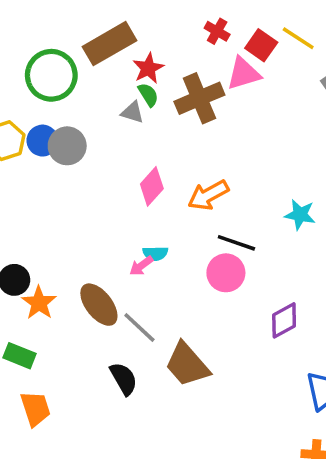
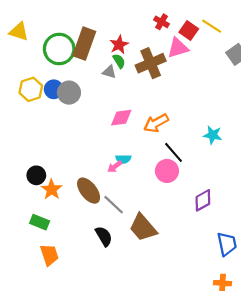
brown rectangle: (109, 44) -> (84, 44), moved, turned -40
pink diamond: (152, 186) -> (121, 118), turned 40
black line: (236, 243) -> (173, 152), turned 30

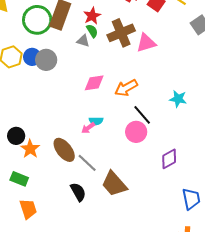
pink triangle: (178, 48) -> (146, 43), moved

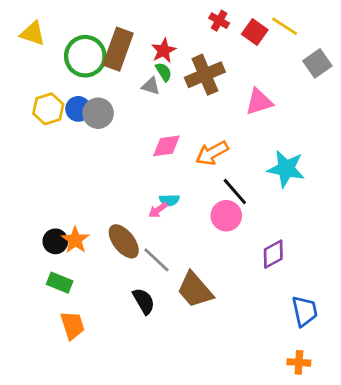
pink triangle: (146, 43) -> (259, 102), moved
cyan star: (178, 99) -> (286, 169), size x1.5
black circle: (16, 136) -> (55, 241), moved

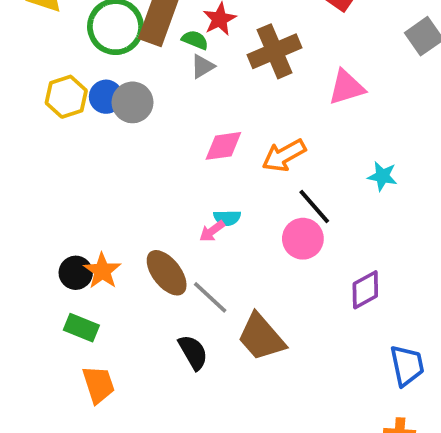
green semicircle: (164, 72) -> (195, 40), moved, turned -36
gray triangle: (151, 86) -> (203, 66), turned -48
cyan star: (286, 169) -> (382, 176), size x0.6

